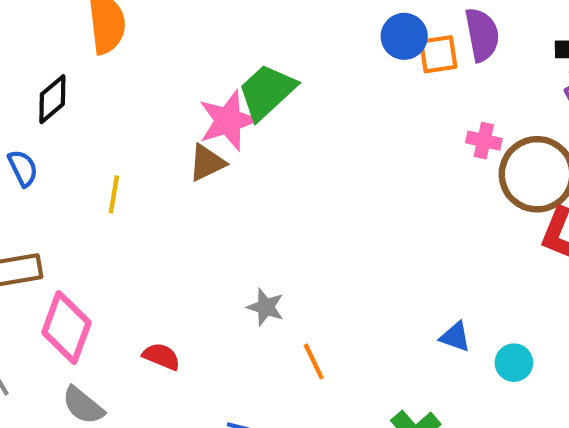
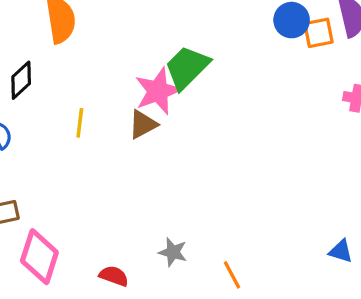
yellow line: (114, 194) -> (80, 123), moved
gray star: (266, 307) -> (173, 252), moved

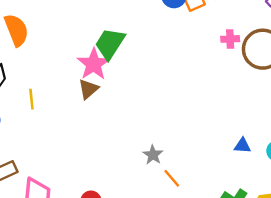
yellow line: (80, 123) -> (31, 99), moved
gray star: (173, 252) -> (153, 155), moved, turned 30

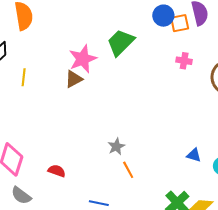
pink cross: (230, 39) -> (184, 61), moved
green trapezoid: (110, 44) -> (121, 42), moved

